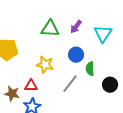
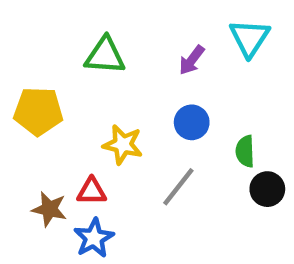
green triangle: (50, 29) -> (105, 56), moved
cyan triangle: (103, 34) -> (250, 38), moved
green semicircle: (90, 69) -> (245, 151), moved

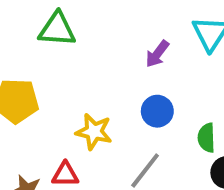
green triangle: (105, 56) -> (57, 29), moved

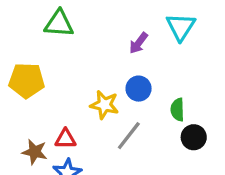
yellow star: (94, 132) -> (104, 105), moved

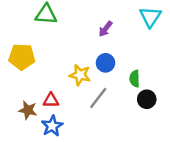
cyan triangle: (181, 27) -> (150, 17), moved

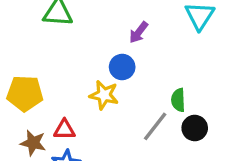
yellow pentagon: (22, 57) -> (25, 93), moved
blue circle: (105, 63) -> (122, 67), moved
gray line: (98, 98) -> (155, 126), moved

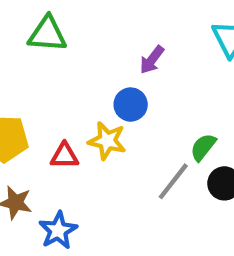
green semicircle: (178, 100) -> (203, 147), turned 40
red triangle: (64, 130) -> (64, 156), moved

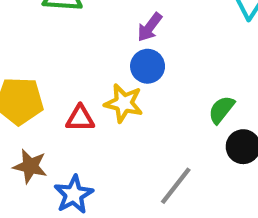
purple arrow: (152, 60) -> (150, 27), moved
gray line: (173, 181) -> (176, 186), moved

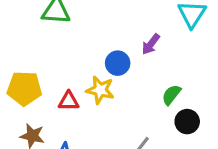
purple arrow: (150, 27) -> (151, 44), moved

